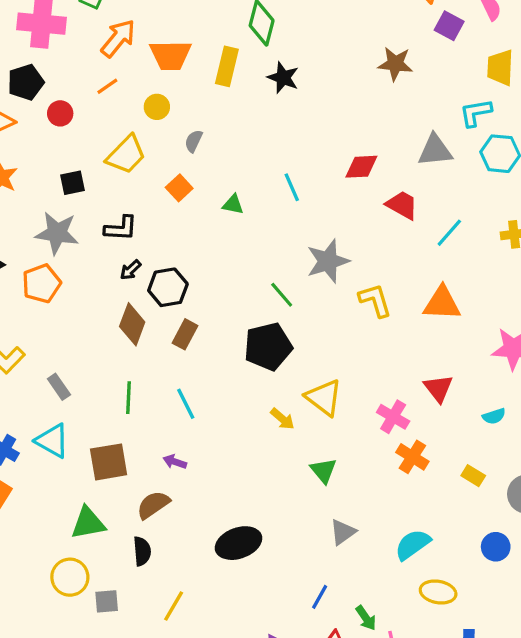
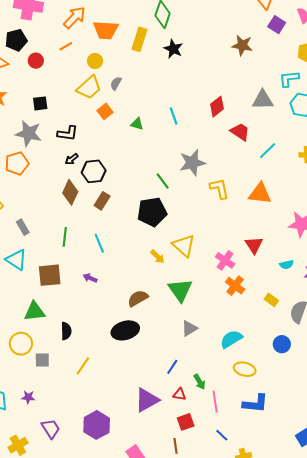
yellow trapezoid: (126, 155) -> (89, 88), moved
red diamond: (361, 167) -> (217, 107), turned -40
green triangle: (323, 470) -> (180, 290), size x1.5
brown semicircle: (153, 505) -> (138, 298), moved

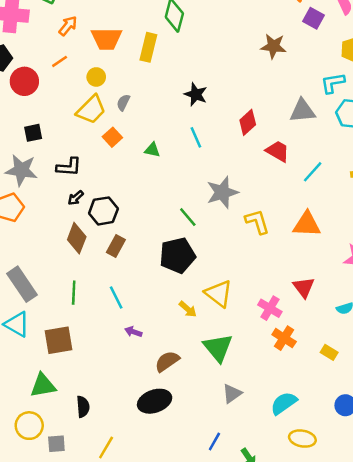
orange arrow: (75, 17) -> (68, 26), size x0.7
black star: (173, 49) -> (196, 94), moved
red circle: (36, 61) -> (24, 81), size x1.5
gray rectangle: (23, 227) -> (22, 284), size x1.8
purple arrow: (90, 278) -> (133, 332), moved

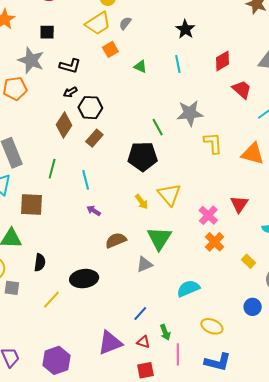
gray triangle: (232, 394) -> (144, 264), moved
black ellipse: (155, 401) -> (84, 279), moved
cyan semicircle: (284, 403) -> (188, 288), moved

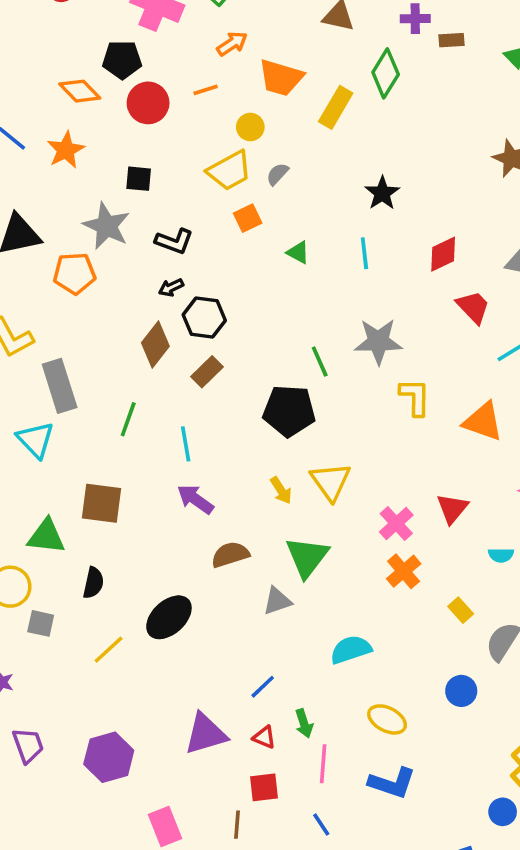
brown square: (32, 204) -> (101, 503), moved
purple arrow: (94, 211) -> (195, 499), size x1.5
black ellipse: (84, 279) -> (169, 617), turned -40

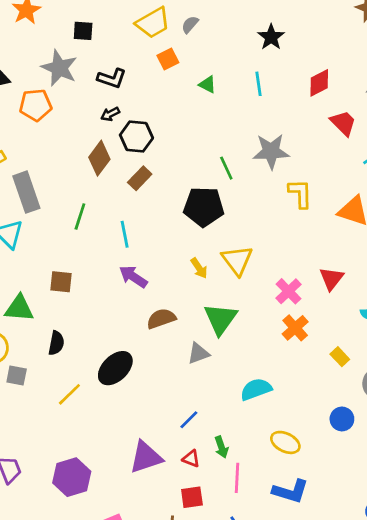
brown square: (101, 503) -> (61, 282), size x0.7

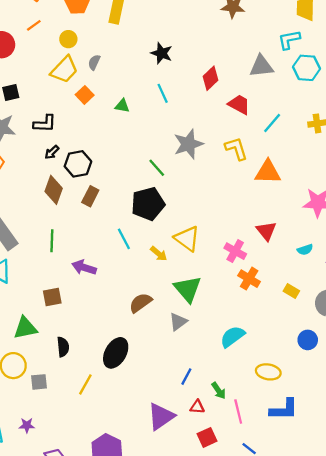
yellow L-shape: (300, 194) -> (236, 149), moved
cyan line: (125, 234) -> (124, 239), moved
purple arrow: (133, 277) -> (84, 267), moved

